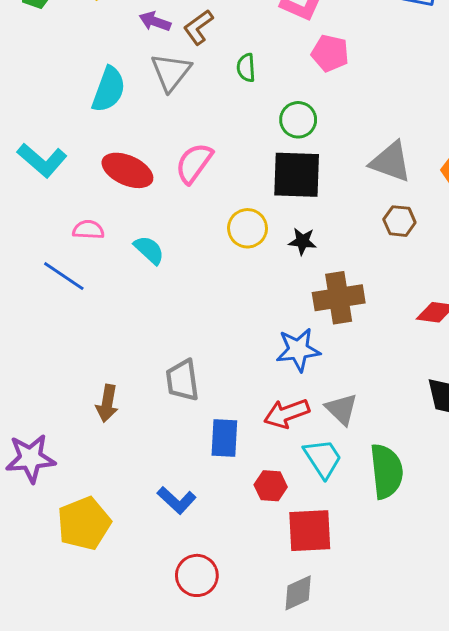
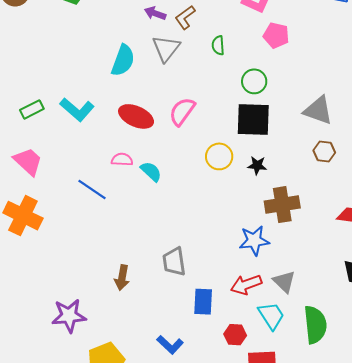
pink semicircle: (88, 230) -> (122, 159), moved

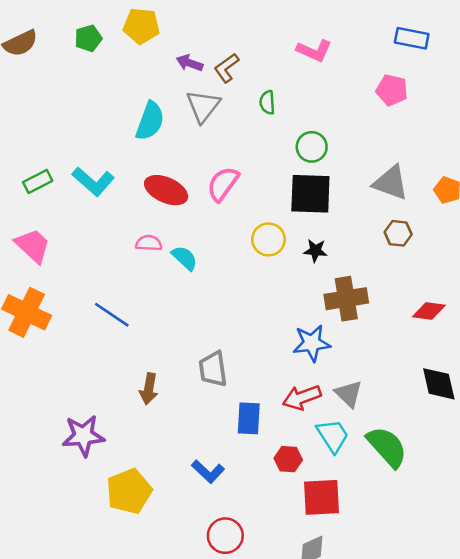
pink pentagon: (276, 35) -> (392, 90), moved
blue line: (92, 190) -> (112, 315), moved
green semicircle: (315, 325) -> (387, 447), turned -36

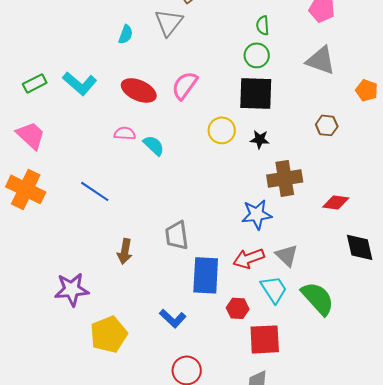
green semicircle: (267, 102) -> (263, 25), moved
cyan semicircle: (150, 121) -> (126, 34), size x0.6
gray triangle: (391, 183) -> (321, 60), moved
red diamond: (429, 311) -> (336, 202), moved
blue rectangle: (249, 418) -> (206, 275), size x1.4

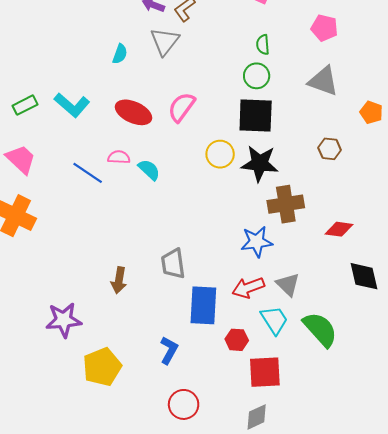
black star: (260, 139) -> (260, 163), size x1.8
blue line: (95, 191) -> (88, 173), moved
blue L-shape: (173, 318) -> (169, 350), turned -104

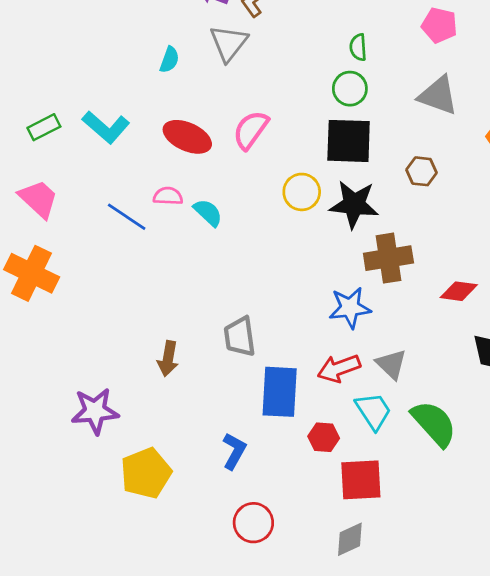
brown hexagon: (330, 149) -> (422, 171), moved

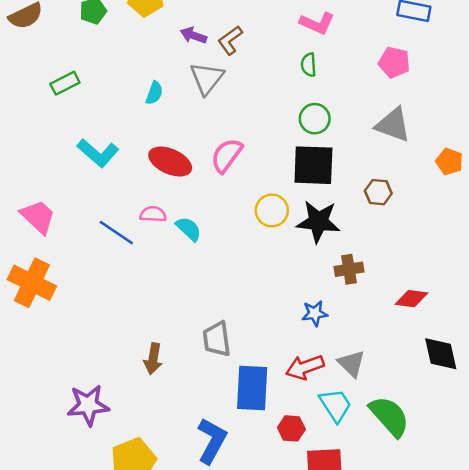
green semicircle: (358, 47) -> (309, 65), moved
green rectangle: (44, 127) -> (65, 83), moved
brown cross: (388, 258) -> (349, 269), size x0.7
blue star: (350, 308) -> (315, 313), size x0.7
blue L-shape: (234, 451) -> (212, 441), size x1.4

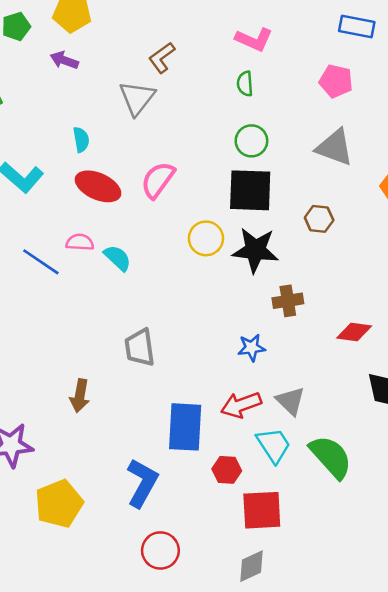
purple arrow: (193, 35) -> (64, 60), moved
cyan semicircle: (154, 93) -> (81, 140), moved, turned -30
gray trapezoid: (217, 339) -> (140, 348), moved

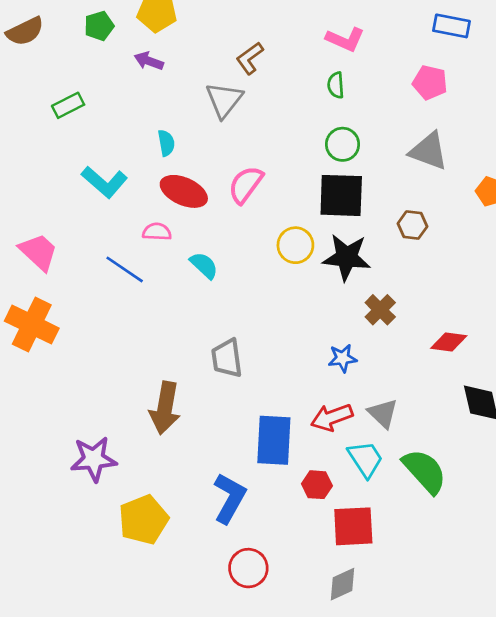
pink semicircle: (80, 242) -> (157, 232), moved
brown cross: (288, 301) -> (380, 310), turned -36
brown arrow: (80, 396) -> (165, 408), size x1.5

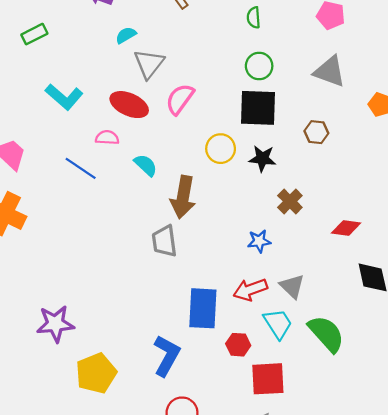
gray triangle: (224, 100) -> (149, 64), moved
cyan semicircle: (166, 143) -> (126, 35), moved, turned -110
black star: (347, 257) -> (262, 159), size x0.7
brown arrow: (165, 408) -> (183, 197), moved

